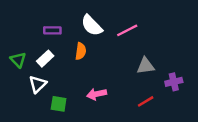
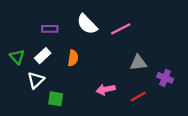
orange semicircle: (81, 51) -> (73, 58), moved
purple cross: (174, 82) -> (165, 78), turned 35
pink arrow: (97, 94) -> (106, 89), moved

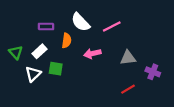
orange semicircle: (73, 58) -> (66, 41), moved
pink arrow: (106, 89) -> (92, 54), moved
green square: (56, 99) -> (56, 69), moved

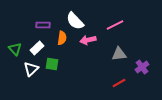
pink line: (112, 27) -> (115, 25), moved
pink arrow: (92, 54) -> (88, 40), moved
purple cross: (153, 72) -> (142, 67), turned 32

